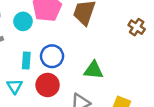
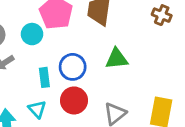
green triangle: (93, 70) -> (117, 59), moved

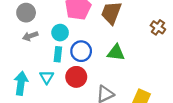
cyan circle: (32, 34) -> (60, 33), moved

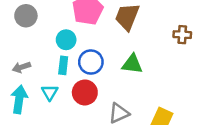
brown cross: (158, 27) -> (182, 35), turned -32
gray arrow: (30, 36) -> (21, 67), moved

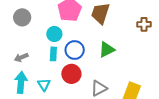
green triangle: (132, 64) -> (107, 50), turned -30
cyan triangle: (50, 92) -> (44, 85), moved

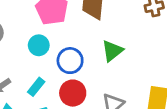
cyan rectangle: (53, 54) -> (36, 87), moved, turned 48

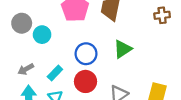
cyan circle: (39, 45) -> (42, 35), moved

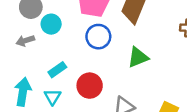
blue circle: (86, 54) -> (98, 37), moved
gray arrow: (26, 69) -> (25, 41), moved

